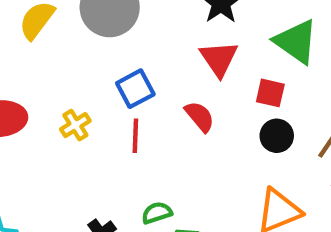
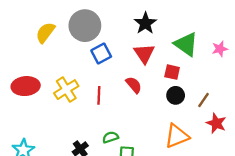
blue square: (135, 89) -> (101, 53), moved
yellow cross: (75, 125) -> (66, 90), size x1.5

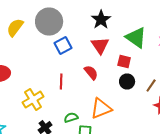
yellow cross: (66, 90) -> (33, 100), moved
orange triangle: (177, 136) -> (101, 108), moved

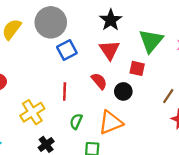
green triangle: (136, 38) -> (151, 41), turned 35
black circle: (127, 82) -> (123, 91), moved
green semicircle: (71, 118) -> (76, 121), moved, turned -48

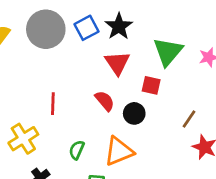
blue square: (67, 50) -> (86, 28), moved
red line: (65, 91) -> (53, 104), moved

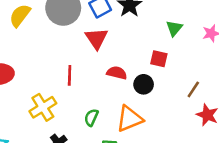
green triangle: (168, 52) -> (174, 28), size x0.6
red triangle: (117, 63) -> (96, 38), moved
red semicircle: (105, 101) -> (117, 73), turned -36

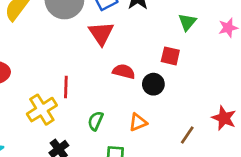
red line: (70, 75) -> (66, 87), moved
brown line: (193, 89) -> (187, 135), moved
orange triangle: (130, 119) -> (138, 122), size x0.6

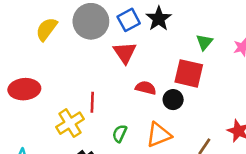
red square: (170, 56) -> (189, 73), size x1.6
orange triangle: (138, 122) -> (159, 135), size x1.5

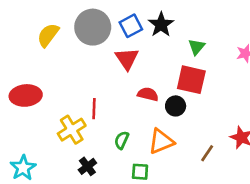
green triangle: (204, 42) -> (197, 47), moved

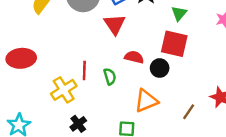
green semicircle: (122, 140) -> (110, 77), moved, turned 140

